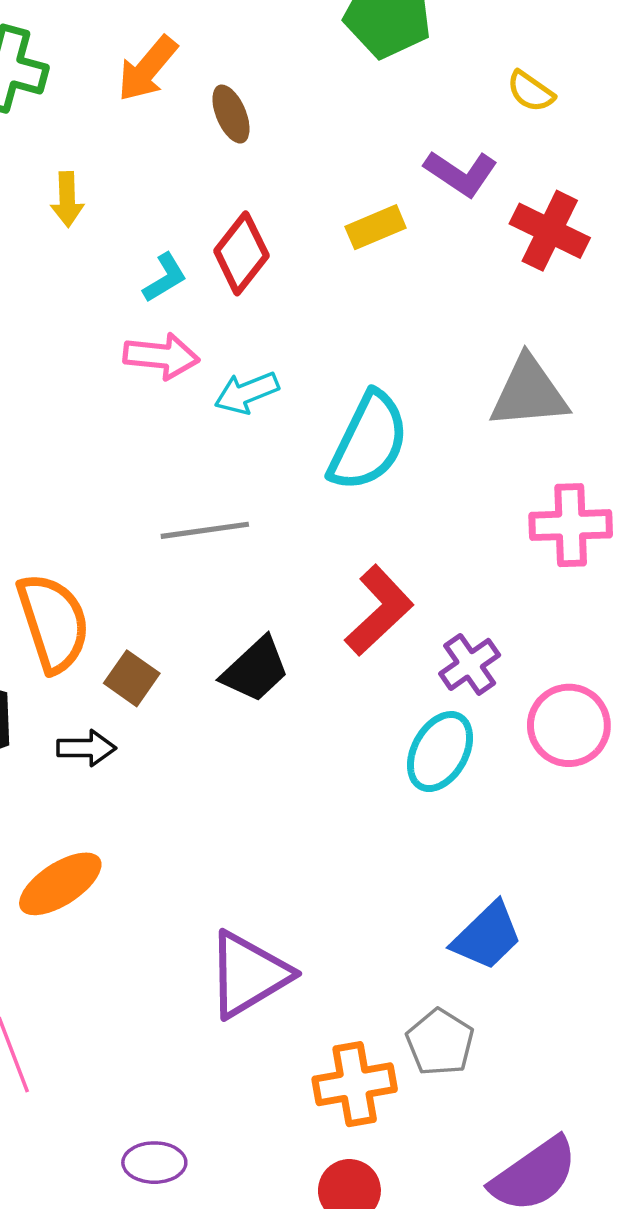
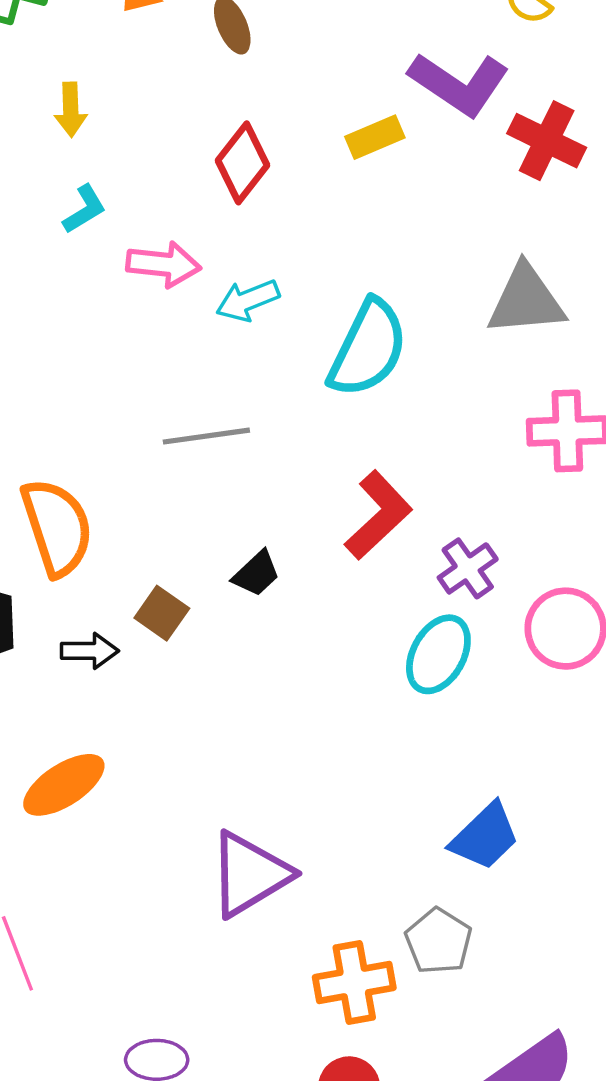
purple L-shape: (461, 173) -> (459, 84), size x1.4
cyan L-shape: (165, 278) -> (84, 209), moved
black trapezoid: (255, 670) -> (256, 574), size x0.7
brown square: (132, 678) -> (162, 613), moved

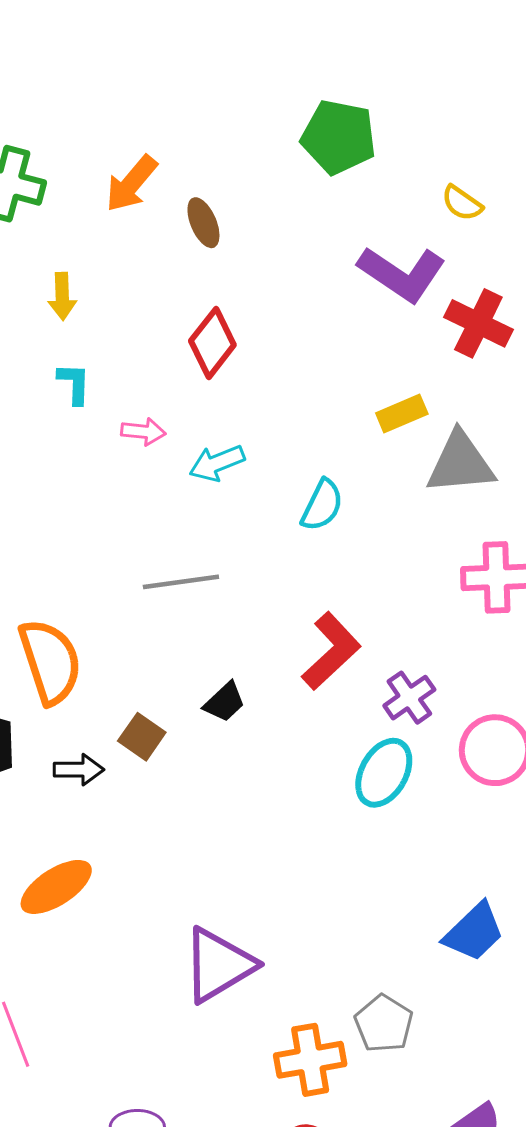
yellow rectangle: (375, 137) -> (402, 414), moved
cyan L-shape: (84, 209) -> (74, 383), turned -57
pink arrow: (164, 264) -> (143, 432), size x0.7
cyan semicircle: (368, 348) -> (322, 505), size x0.6
blue trapezoid: (485, 836) -> (474, 932), moved

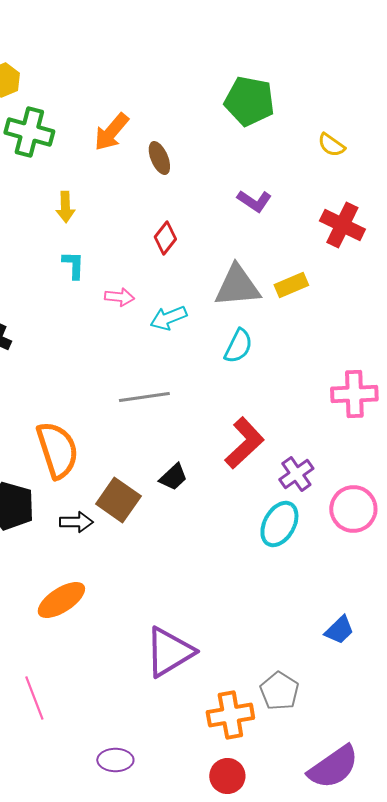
purple L-shape: (402, 274) -> (254, 201), moved, size x0.6
red diamond: (212, 343) -> (165, 238), size x0.7
gray triangle: (460, 463) -> (237, 286), moved
brown square: (142, 737) -> (118, 500), size x1.4
blue trapezoid: (474, 932) -> (339, 630), size x0.7

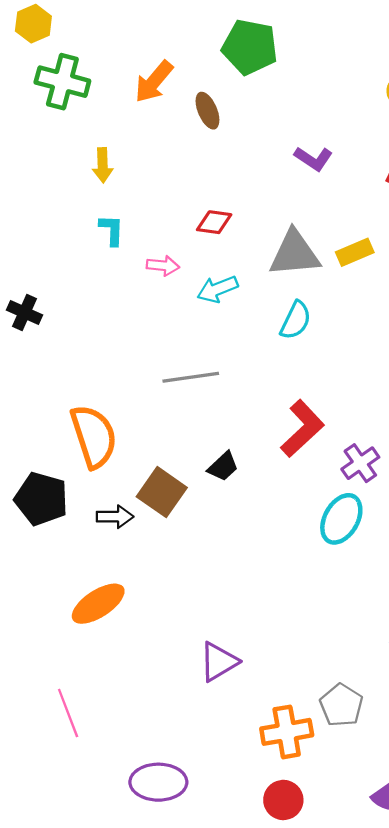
green pentagon: (249, 101) -> (250, 47), moved
red diamond: (165, 238) -> (214, 222), moved, turned 60
purple triangle: (169, 652) -> (219, 662), size x0.7
purple ellipse: (115, 760) -> (158, 782), size x1.4

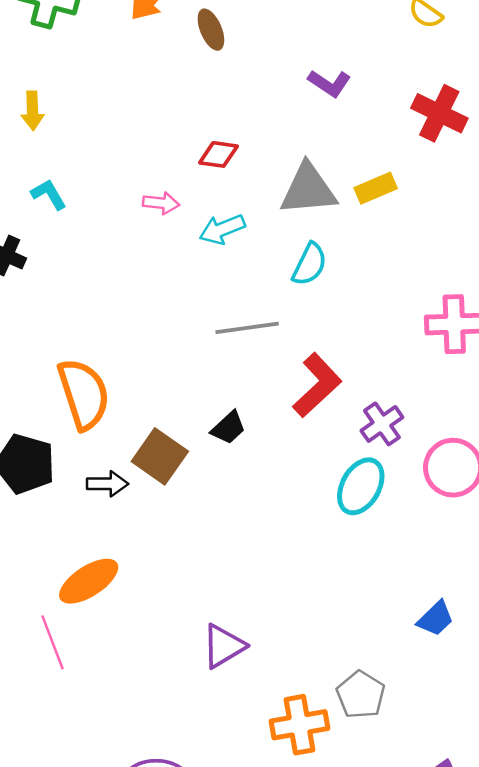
yellow arrow: (103, 165) -> (33, 111), moved
cyan L-shape: (112, 230) -> (49, 194), moved, turned -32
gray line: (191, 377) -> (247, 328), moved
pink line: (68, 713) -> (52, 642), moved

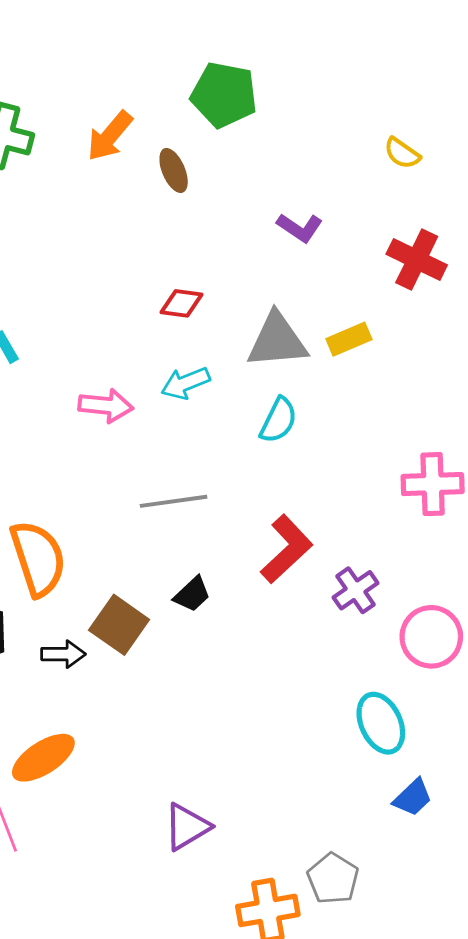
pink arrow: (161, 203) -> (106, 406), moved, size x1.4
gray line: (247, 328) -> (174, 501), moved
cyan ellipse: (361, 486) -> (381, 723), moved, turned -54

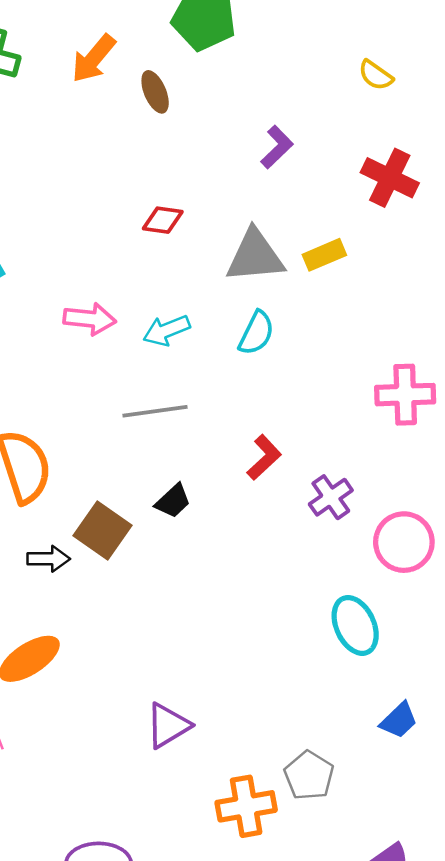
purple L-shape: (300, 228) -> (277, 147), turned -78
cyan arrow: (186, 383) -> (167, 330), moved
red L-shape: (286, 549) -> (264, 457), size x0.7
blue trapezoid: (413, 798) -> (399, 720), moved

